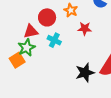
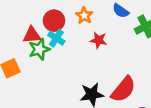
cyan cross: (54, 40) -> (56, 38), moved
green star: (27, 48) -> (39, 49), moved

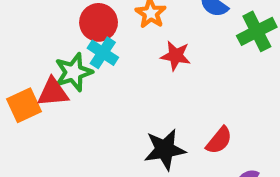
red triangle: (32, 35) -> (53, 92), moved
red semicircle: (123, 89) -> (219, 140), size x0.6

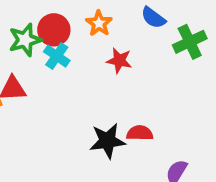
green star: (74, 72) -> (25, 40), moved
red semicircle: (219, 140) -> (140, 133), moved, turned -130

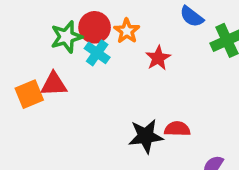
orange star: (99, 23) -> (127, 31), moved
red star: (119, 61) -> (158, 58), turned 30

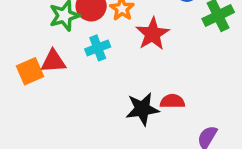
cyan cross: (97, 53) -> (98, 48), moved, turned 35
red star: (158, 58) -> (153, 34), size x1.4

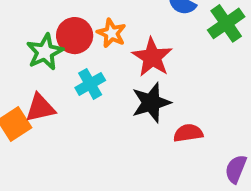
black star: (142, 109) -> (151, 103), moved

